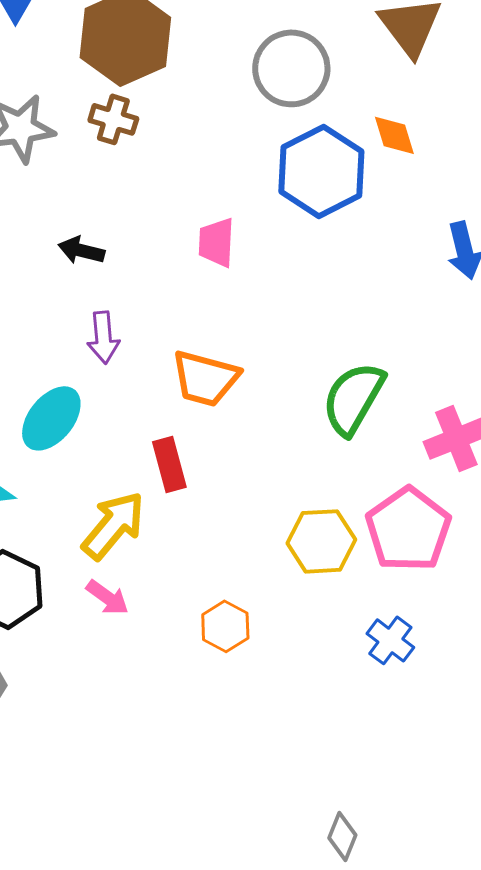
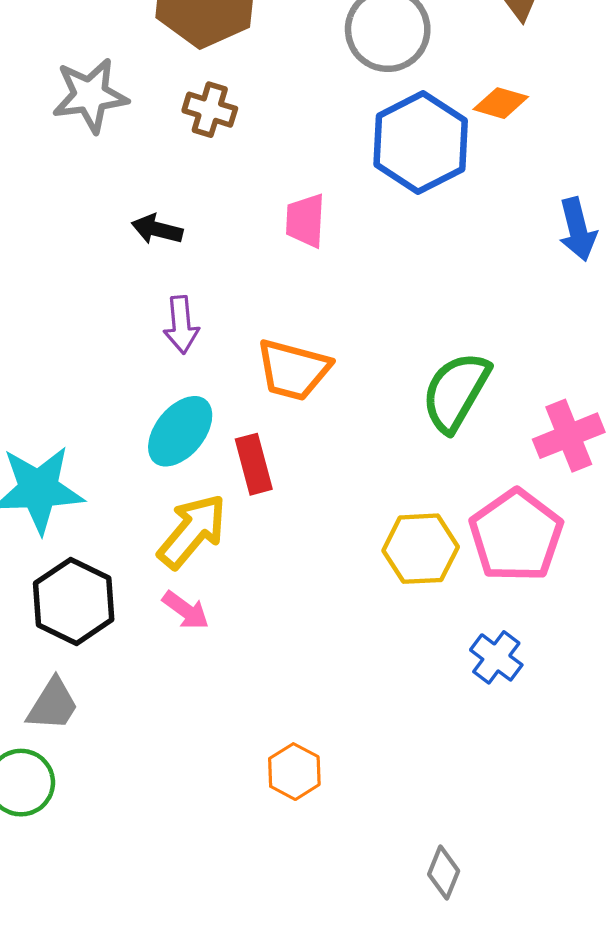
brown cross: (113, 119) -> (210, 110), moved
orange diamond: (394, 135) -> (501, 103), turned -57
cyan ellipse: (51, 418) -> (180, 431), moved
orange hexagon: (225, 626) -> (294, 772), moved

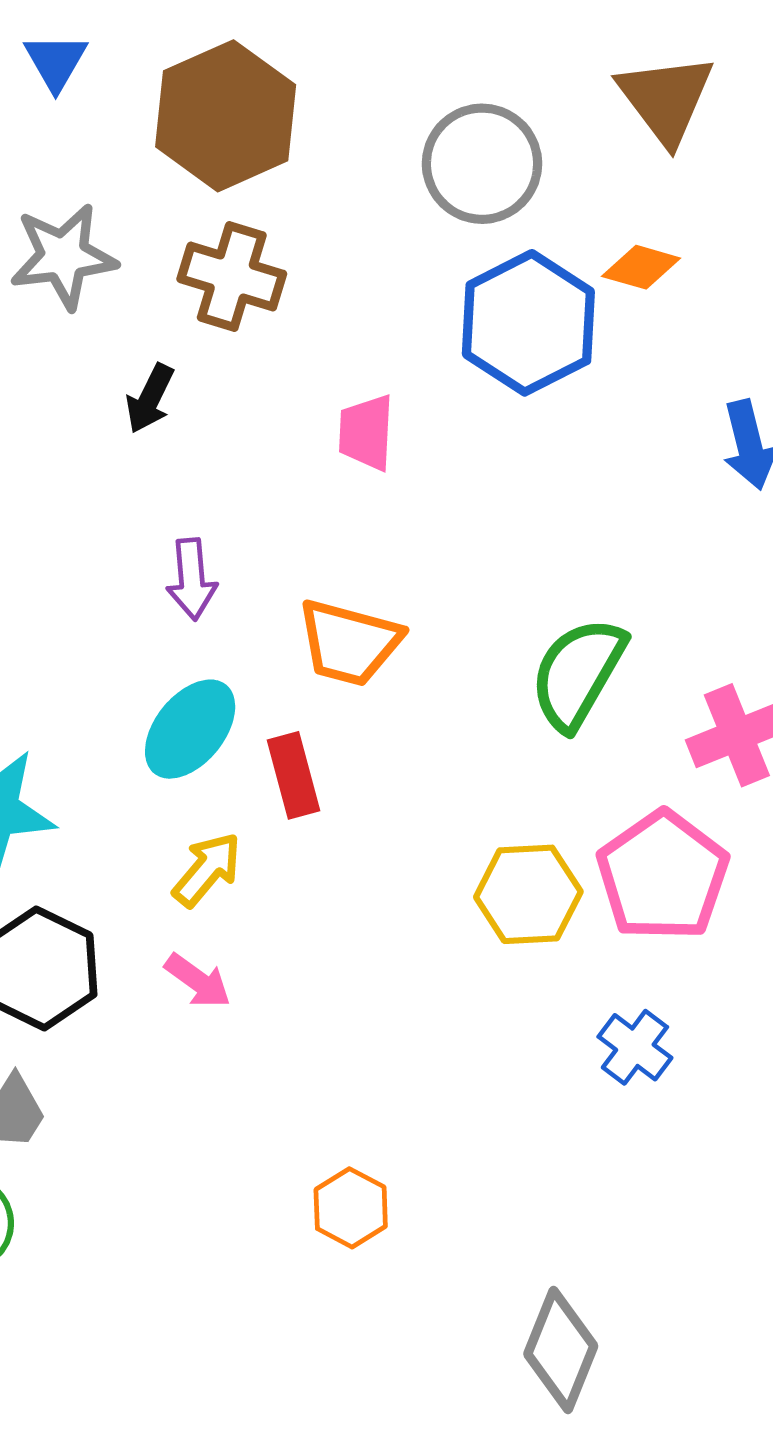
brown cross: (210, 110) -> (232, 276), size x1.4
black arrow: (157, 229) -> (150, 398), moved, turned -78
yellow arrow: (192, 531) -> (207, 870), size x0.7
gray diamond: (444, 873) -> (561, 1350), size x1.6

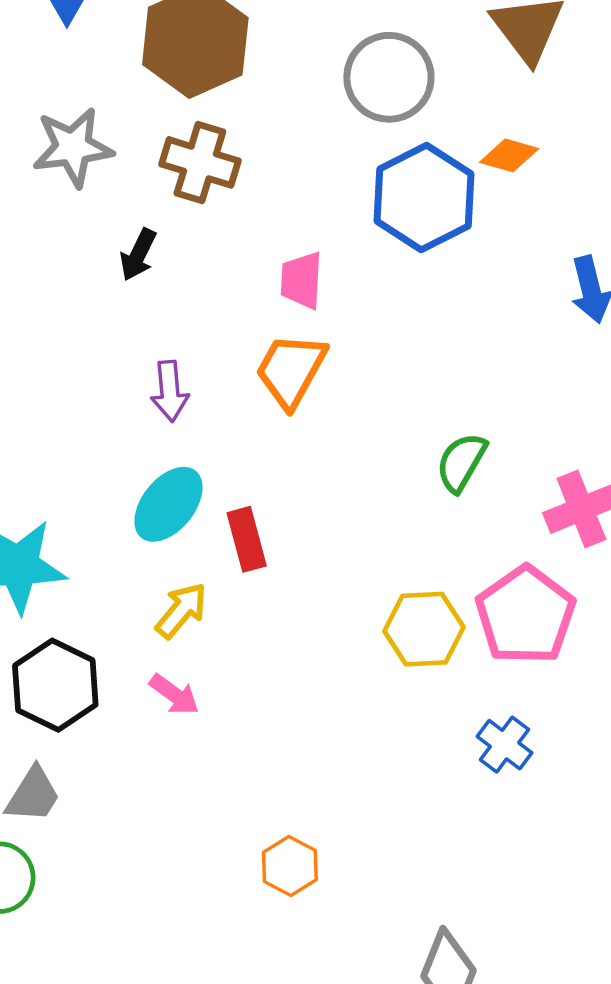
orange trapezoid: (349, 643) -> (291, 370), moved, turned 104
green semicircle: (578, 673) -> (461, 462), size x0.7

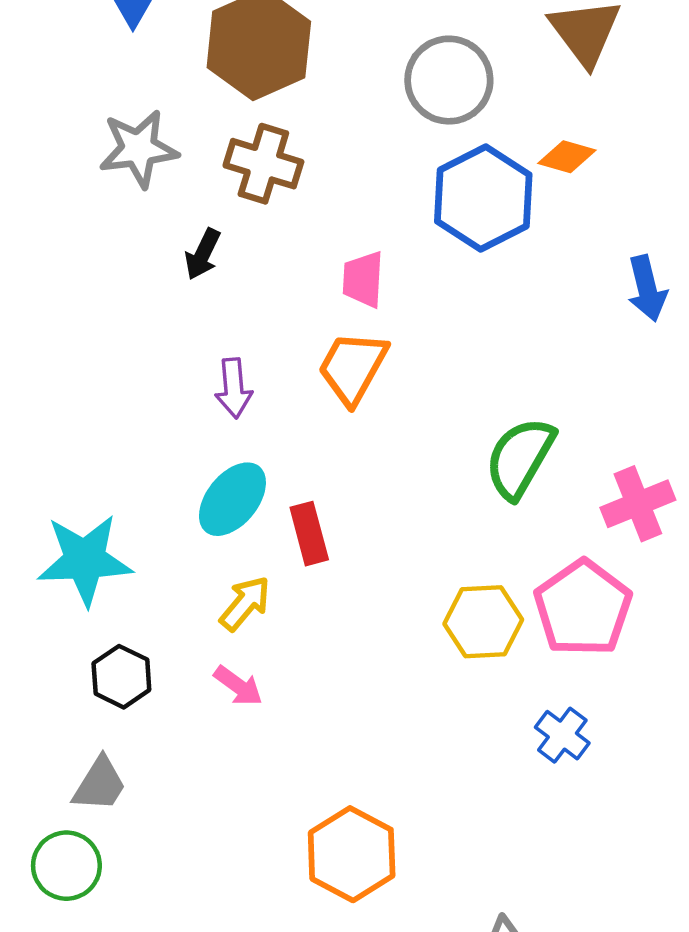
green semicircle: (461, 462) -> (520, 458), size x1.4
black hexagon: (55, 685) -> (121, 677), size x0.7
orange hexagon: (290, 866) -> (352, 854), size x1.6

